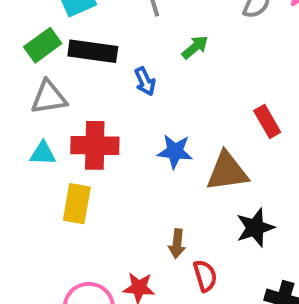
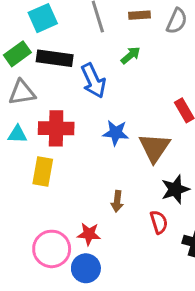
blue arrow: (145, 81) -> (93, 81), size x1.6
brown triangle: (227, 172) -> (154, 148), turned -48
red semicircle: (205, 276) -> (159, 222), moved

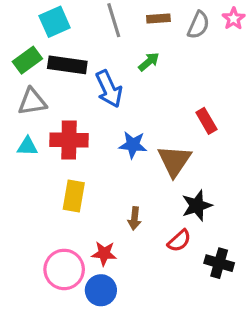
yellow rectangle: (43, 171) -> (74, 196), moved
red semicircle: (159, 222) -> (179, 241), turned 65

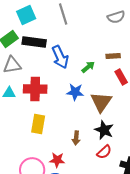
brown rectangle: (158, 19) -> (113, 56), moved
gray semicircle: (198, 25) -> (116, 17), turned 48
green arrow: (149, 62) -> (88, 67), moved
black star: (197, 206) -> (104, 130), moved, turned -30

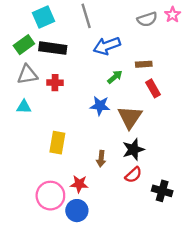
blue arrow: (60, 57) -> (107, 46), moved, turned 95
red cross: (35, 89) -> (55, 83), moved, size x0.6
black star: (104, 130) -> (133, 149), turned 30

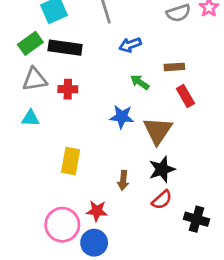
blue arrow: (107, 46) -> (130, 45), size x0.7
green arrow: (115, 77) -> (140, 82), turned -105

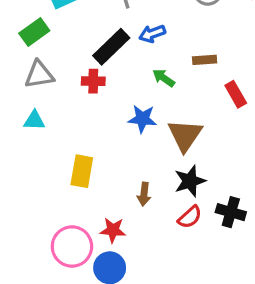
black rectangle: (65, 48) -> (111, 47), moved, turned -52
red cross: (68, 89) -> (93, 81), moved
red rectangle: (185, 96) -> (236, 94), moved
black cross: (196, 219) -> (231, 212), moved

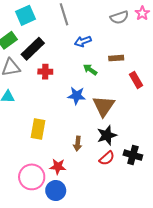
black rectangle: (111, 47) -> (33, 49), moved

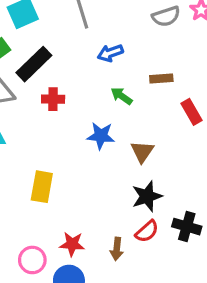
brown triangle: (104, 106) -> (142, 152), size x0.7
brown arrow: (78, 144) -> (117, 249), moved
pink circle: (32, 177) -> (32, 260), size x0.7

